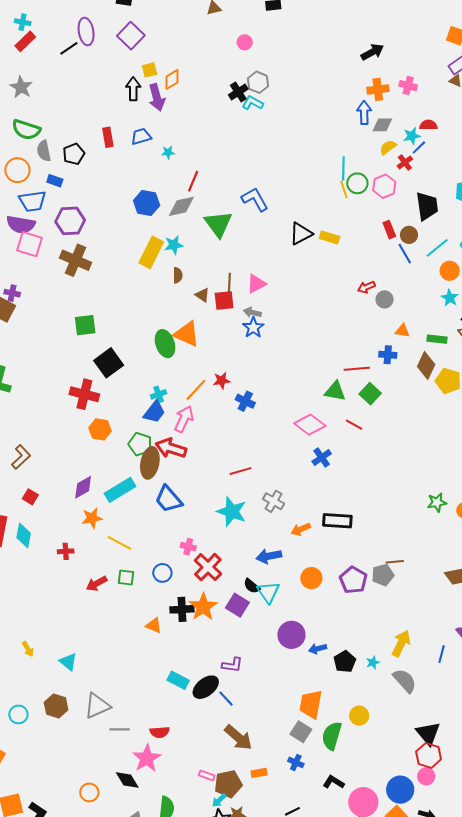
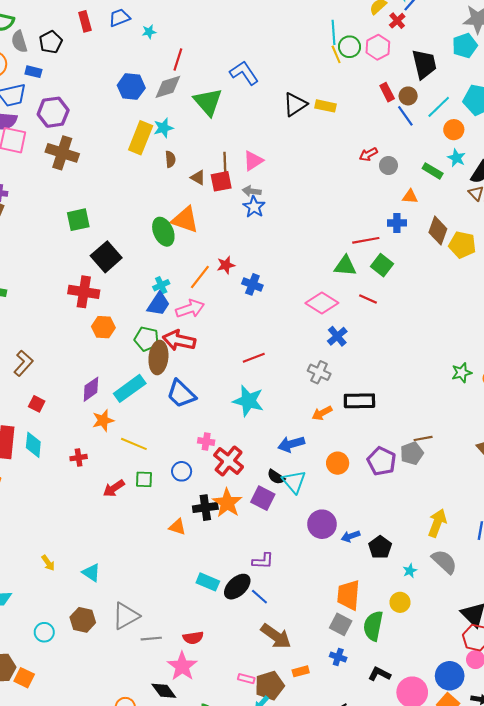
green rectangle: (437, 339) -> (433, 171), moved, turned 30
pink arrow: (184, 419) -> (190, 309), turned 52
gray cross: (274, 501) -> (319, 372), moved
cyan star: (373, 662) -> (410, 571), moved

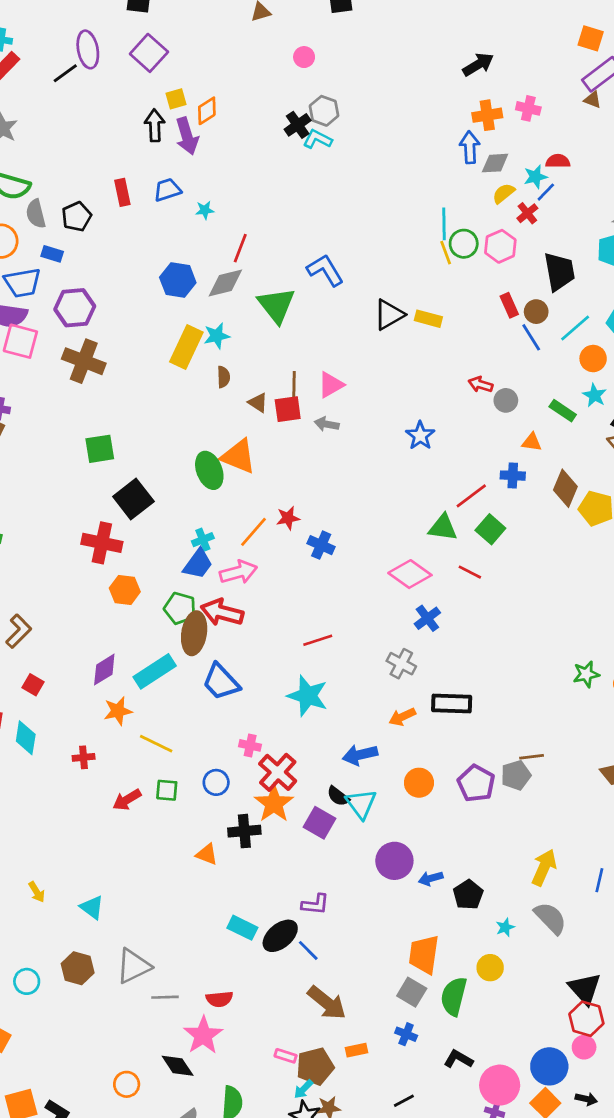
red arrow: (368, 154) -> (481, 385), turned 42
blue star: (254, 207) -> (420, 436), moved
red line: (366, 240) -> (471, 496), turned -30
orange star: (227, 503) -> (274, 804), moved

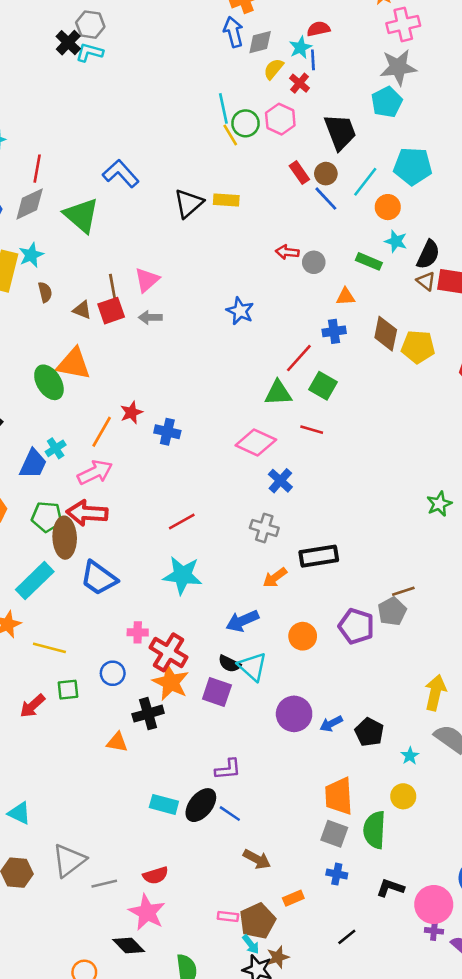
blue line: (546, 192) -> (313, 60), turned -36
blue trapezoid: (198, 564) -> (33, 464), moved
brown arrow: (327, 1003) -> (257, 859), size x0.7
cyan arrow: (303, 1089) -> (251, 944), turned -72

